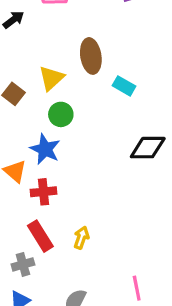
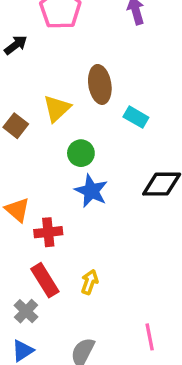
green circle: (61, 114) -> (81, 153), moved
blue star: (45, 149) -> (91, 191), moved
gray cross: (23, 264) -> (26, 311), turned -30

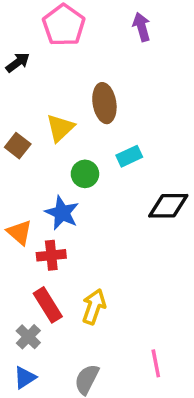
cyan rectangle: (136, 117) -> (129, 156), moved, turned -55
blue star: (91, 191) -> (62, 213), moved
yellow arrow: (90, 282) -> (94, 307), size x1.4

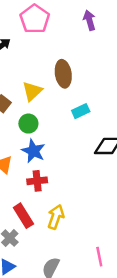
green circle: (85, 174) -> (28, 124), moved
red cross: (51, 255) -> (37, 181), moved

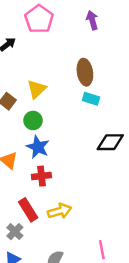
brown ellipse: (63, 74) -> (85, 72), moved
cyan rectangle: (81, 111) -> (91, 99), moved, turned 42
yellow arrow: (56, 217) -> (60, 211), turned 55

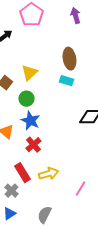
cyan rectangle: (91, 99) -> (66, 81), moved
red cross: (41, 176) -> (33, 145), turned -35
pink line: (102, 250) -> (80, 189), moved, turned 42

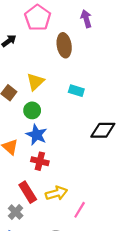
brown ellipse: (69, 59) -> (64, 45), moved
red cross: (33, 145) -> (40, 161), turned -35
pink line: (80, 189) -> (80, 210), moved

